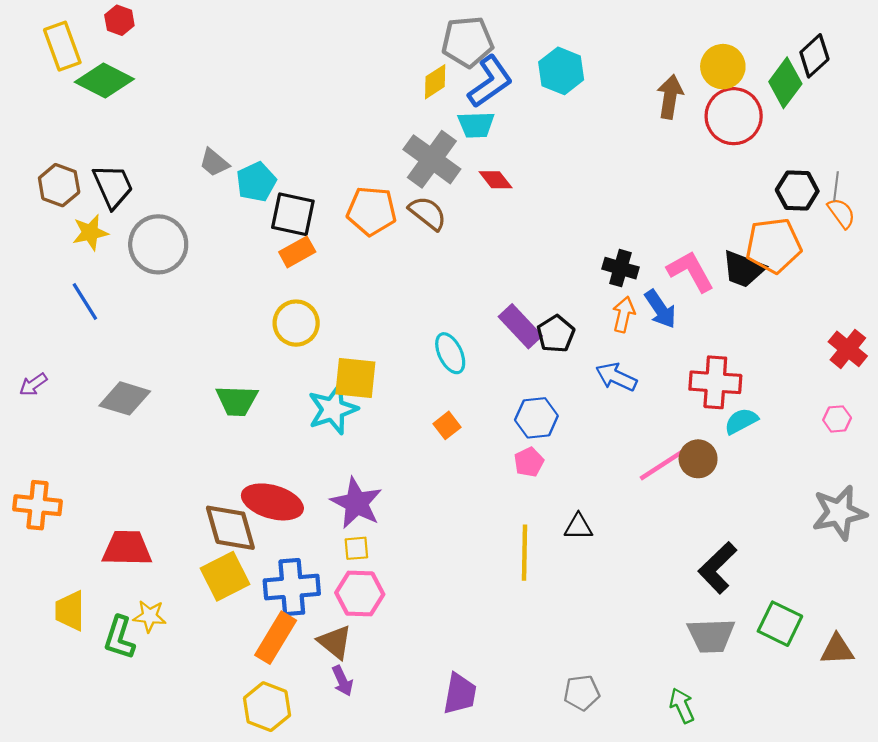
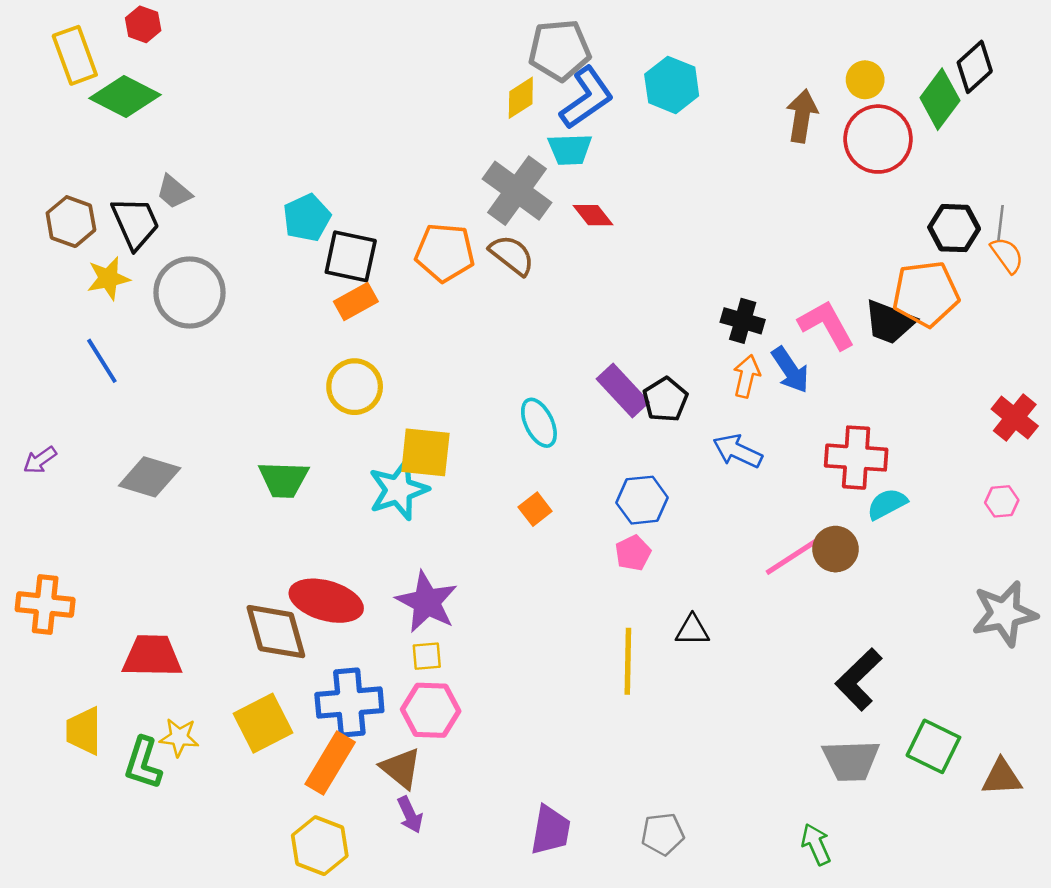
yellow circle: (723, 67) -> (865, 80), size x0.7
gray trapezoid: (214, 162) -> (174, 192), moved
yellow square: (225, 576) -> (263, 723), moved
gray pentagon: (582, 693) -> (663, 834), moved

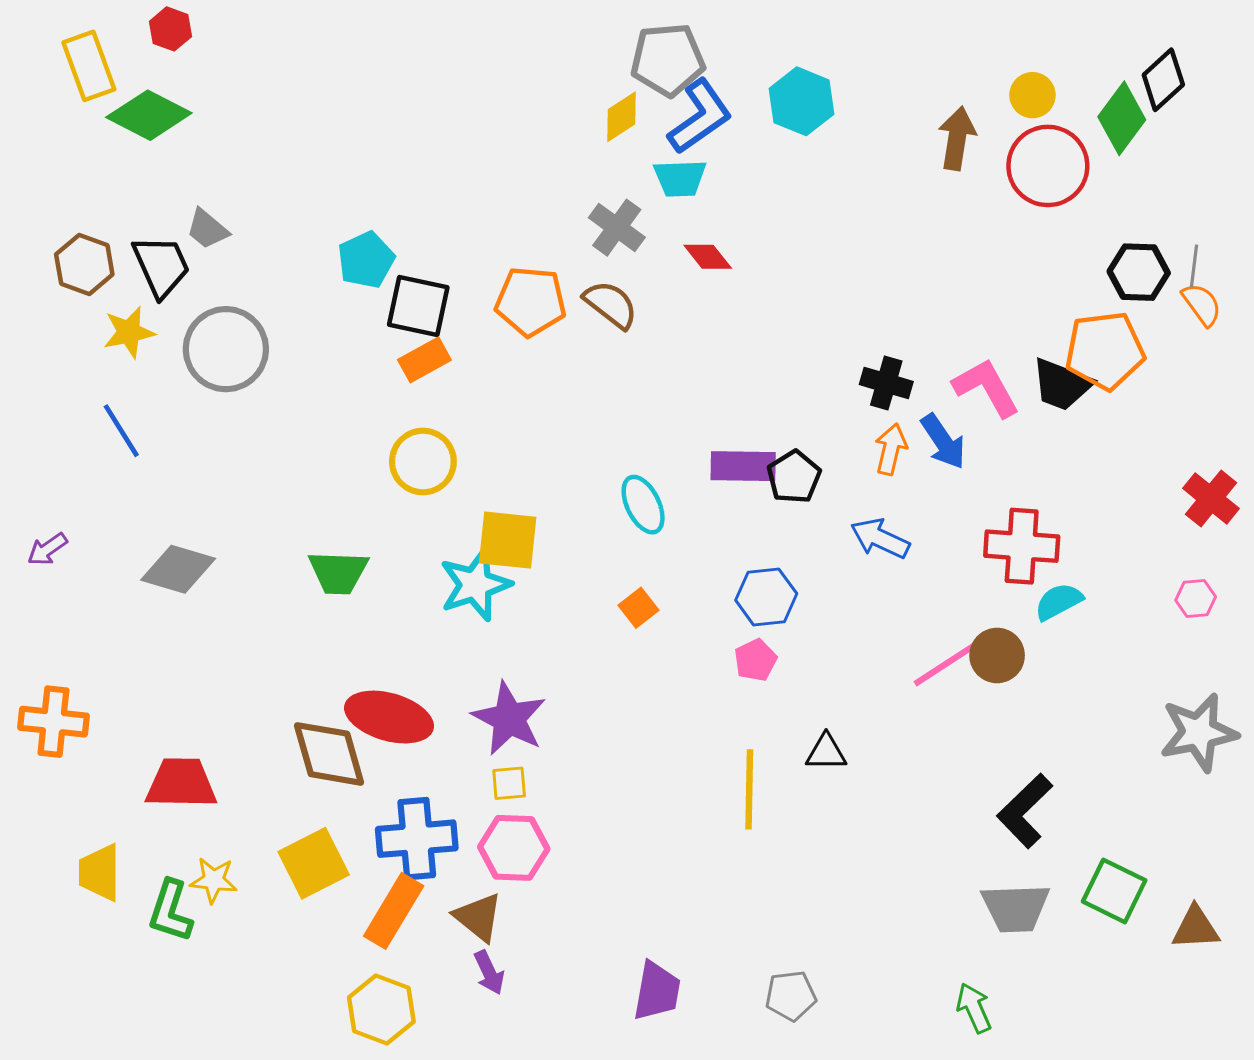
gray cross: (517, 191) -> (617, 228), size x0.7
purple rectangle: (623, 390) -> (743, 466), turned -46

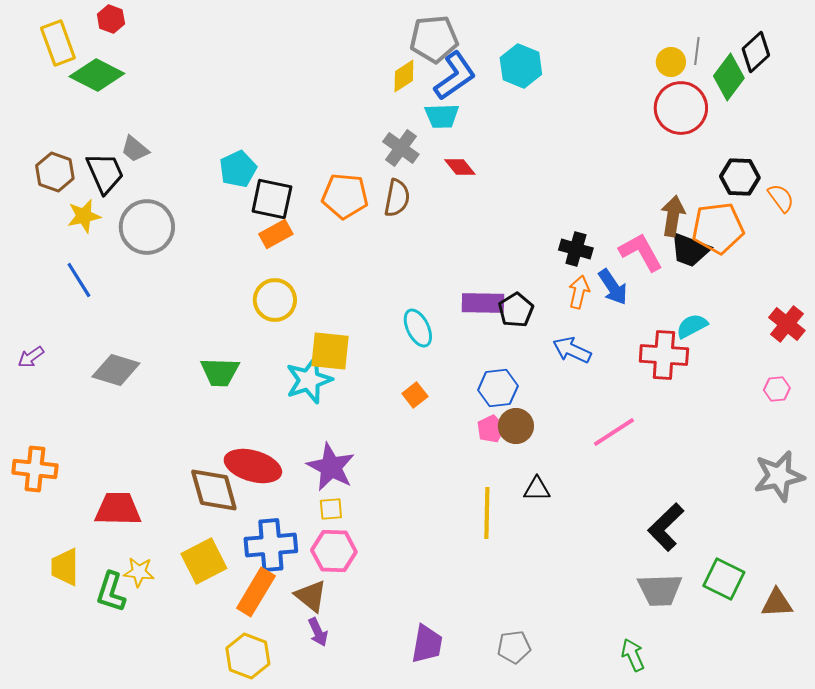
brown arrow: (957, 138) -> (673, 216), moved
gray line: (1194, 266) -> (697, 51), moved
brown semicircle: (611, 304) -> (397, 198), turned 63
cyan semicircle: (1059, 602) -> (692, 326), moved
brown circle: (997, 655) -> (516, 426), moved

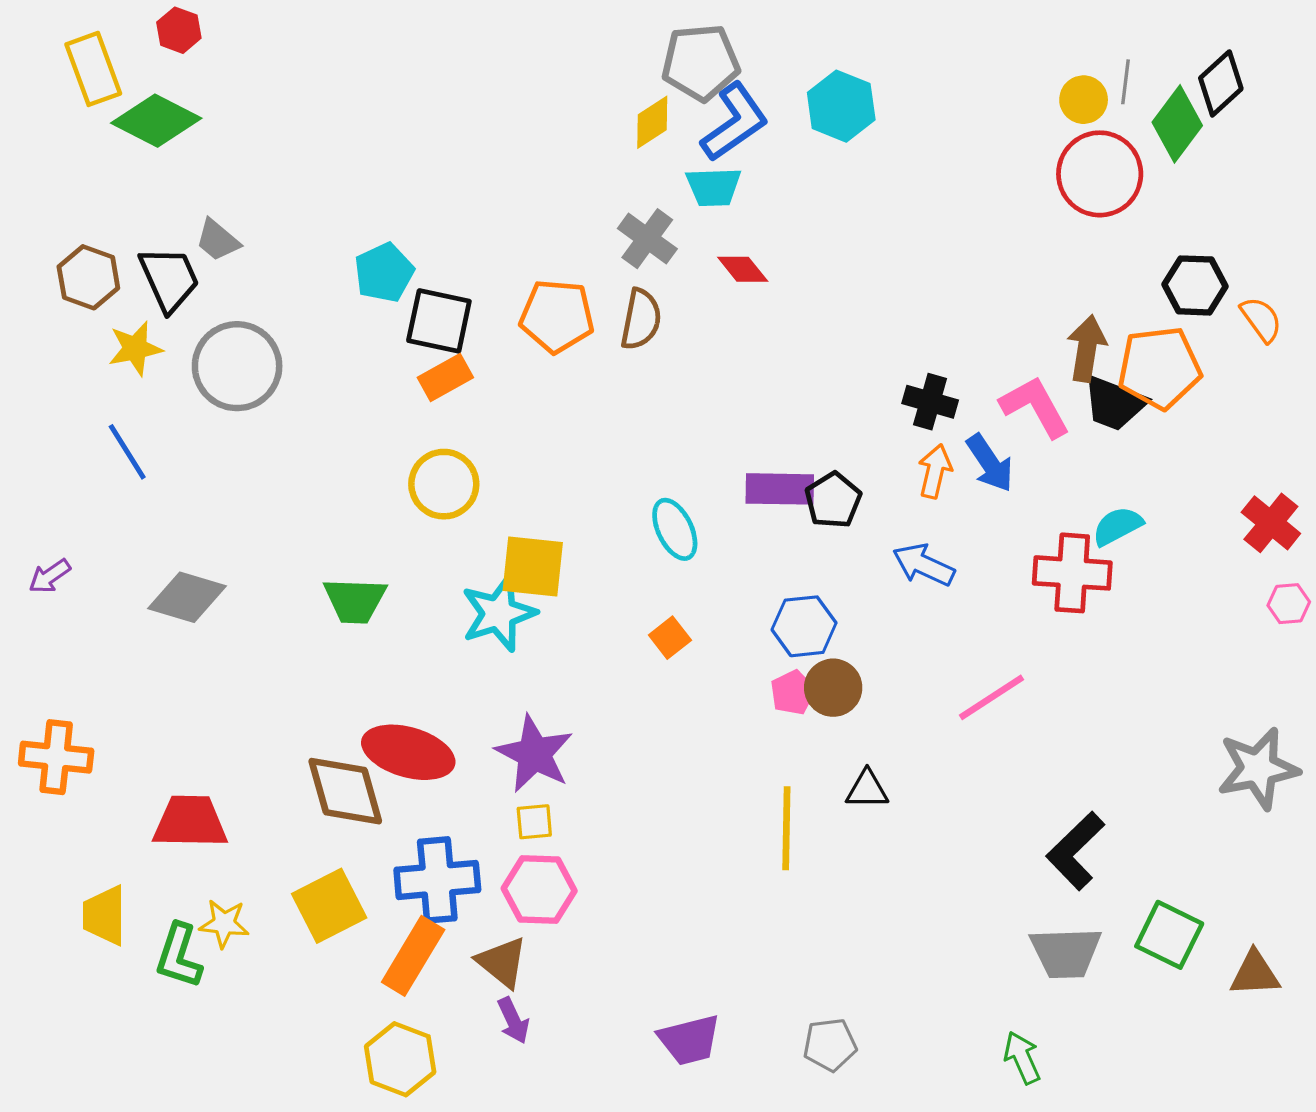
pink hexagon: (777, 389) -> (1289, 604), moved
purple trapezoid: (427, 644) -> (689, 1040), turned 66

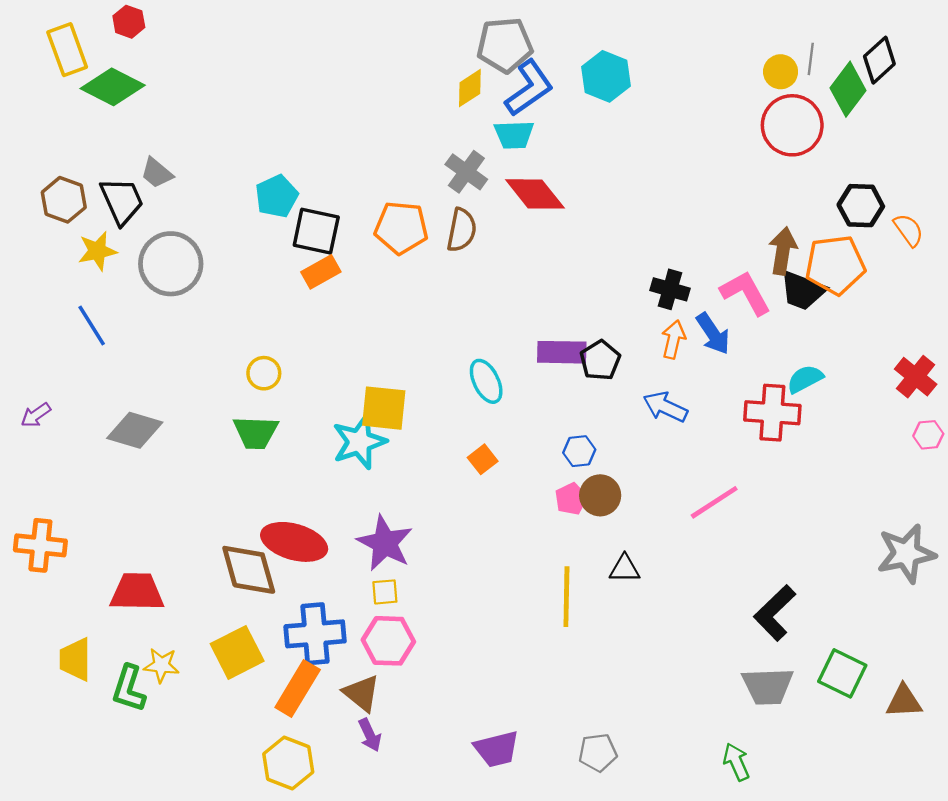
red diamond: (743, 269) -> (535, 194), size x1.6
yellow circle: (444, 484) -> (264, 373), moved, size x0.7
blue hexagon: (804, 626) -> (579, 451), size x0.7

